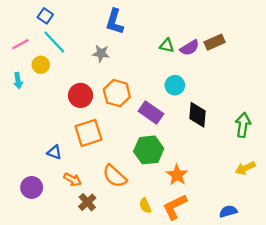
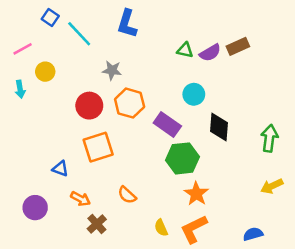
cyan line: (54, 42) -> (79, 34), moved
gray star: (101, 53) -> (112, 70), moved
green hexagon: (149, 150) -> (182, 158), moved
orange semicircle: (115, 176) -> (127, 195), size x0.7

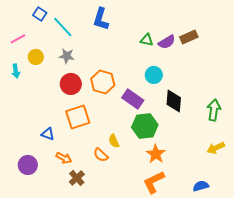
gray star: (112, 70) -> (67, 56), moved
yellow semicircle: (161, 228) -> (114, 141), moved

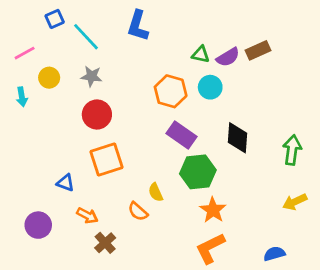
blue square: (40, 14) -> (55, 19), turned 32
cyan circle: (154, 75) -> (210, 87), moved
orange hexagon: (103, 82) -> (171, 91), moved

